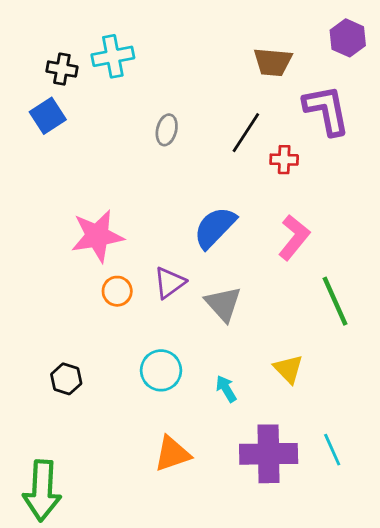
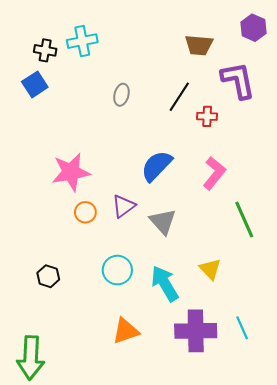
cyan arrow: (226, 389) -> (165, 283), size x1.8

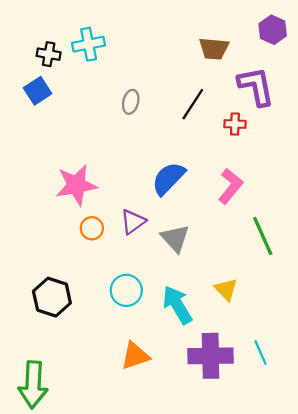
red cross: (207, 116) -> (235, 124), moved
black hexagon: (48, 276) -> (52, 297), size x1.6

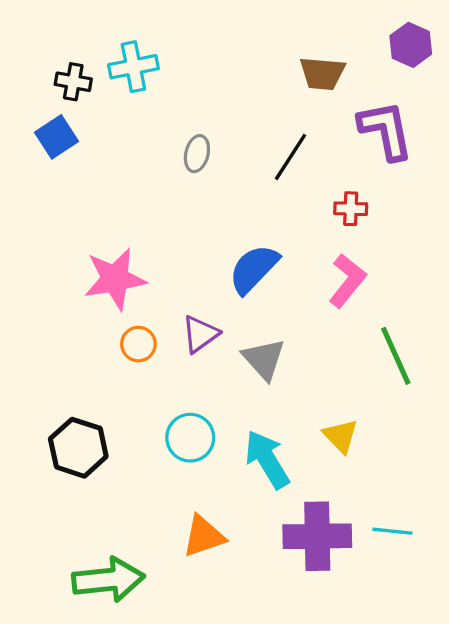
red cross: (235, 124) -> (351, 209), moved
cyan line: (260, 353) -> (392, 531), turned -60
green arrow: (33, 385) -> (108, 580), moved, turned -99

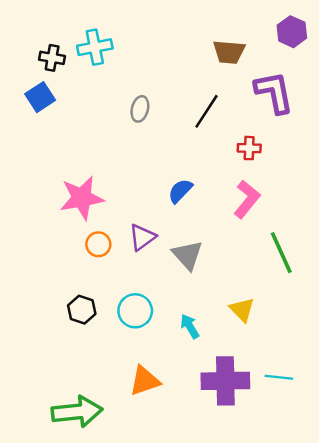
blue semicircle: (254, 269) -> (180, 191), size x0.7
black hexagon: (78, 448) -> (82, 310), moved, size x0.7
cyan arrow: (267, 459) -> (190, 326), size x0.6

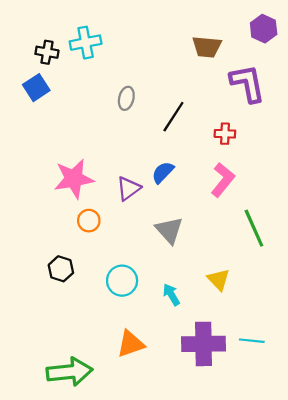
black line: (206, 111) -> (173, 117), moved
purple triangle: (142, 237) -> (128, 188), moved
black hexagon: (82, 310) -> (61, 269), moved

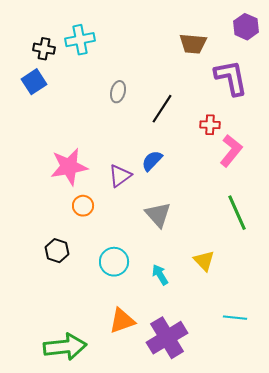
pink L-shape: (223, 180) -> (231, 151), moved
purple cross: (204, 344) -> (167, 338), moved, turned -30

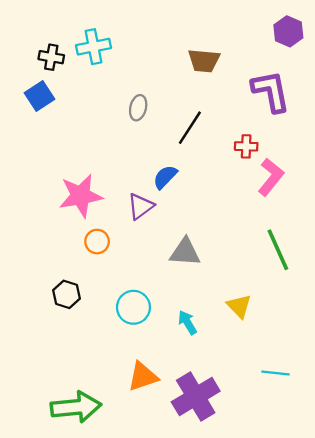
brown trapezoid: (193, 44) -> (204, 61), moved
blue semicircle: (152, 161) -> (165, 177), moved
gray triangle: (158, 215) -> (185, 252), turned -44

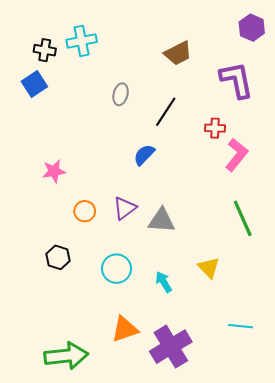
brown trapezoid: (204, 61) -> (178, 53), turned -32
pink star: (81, 196) -> (54, 171), moved, size x0.6
purple triangle: (140, 206) -> (125, 208), moved

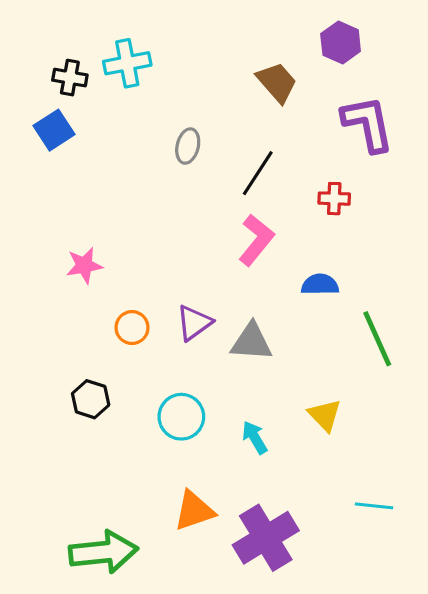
purple hexagon: (252, 28) -> (341, 43), moved
brown trapezoid: (178, 53) -> (277, 82), turned -104
blue semicircle: (144, 155) -> (320, 285), moved, turned 45
pink L-shape: (236, 155) -> (256, 240), moved

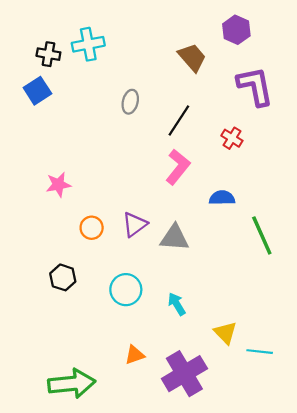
red cross: (334, 199) -> (232, 138), turned 30
yellow triangle: (325, 415) -> (225, 333), moved
orange triangle: (194, 511) -> (135, 355), size x0.7

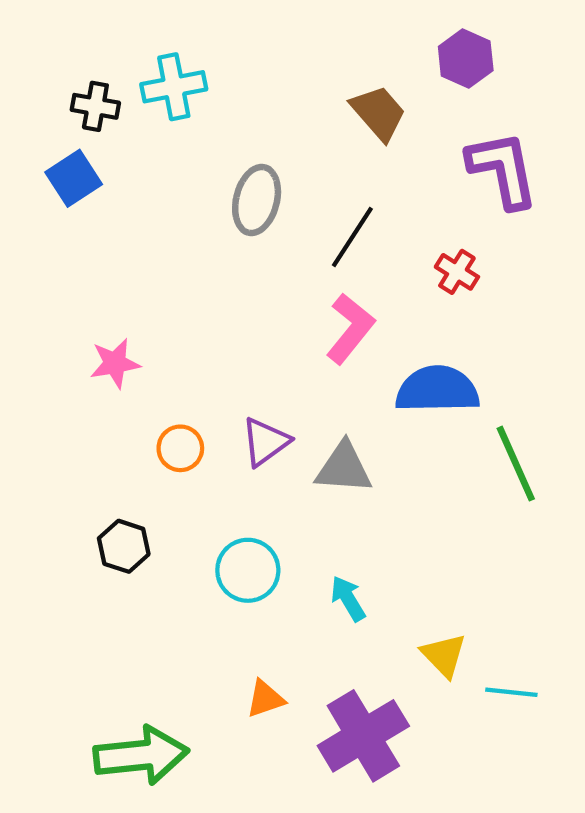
gray ellipse: (130, 102) -> (257, 200), size x1.4
blue semicircle: (222, 198) -> (437, 389), size x1.6

